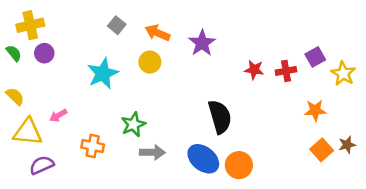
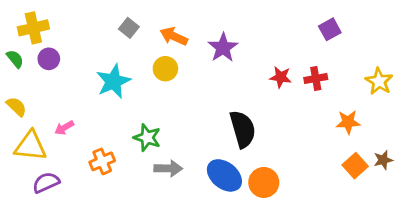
purple square: (315, 57) -> (330, 29), moved
green star: (133, 124) -> (147, 138), turned -30
orange cross: (93, 146) -> (102, 161), turned -35

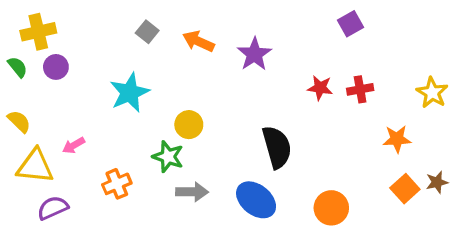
purple square: (330, 29) -> (351, 24), moved
yellow circle: (165, 69) -> (189, 125), moved
orange circle: (264, 182) -> (331, 208), moved

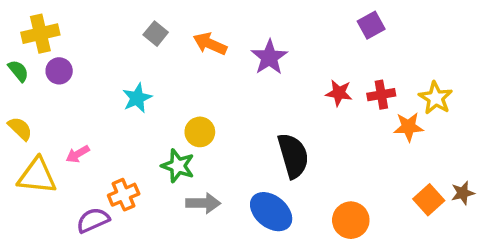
cyan star: (130, 93) -> (137, 98), size x0.7
yellow star: (432, 93) -> (436, 98), moved
orange star: (397, 139) -> (408, 127), moved
purple semicircle: (53, 208) -> (93, 220), moved

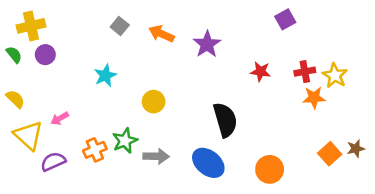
red cross: (381, 95) -> (305, 72), moved
green star: (178, 166) -> (125, 141), moved, turned 30
yellow triangle: (37, 176) -> (28, 135), turned 36
purple semicircle: (93, 220) -> (53, 162), moved

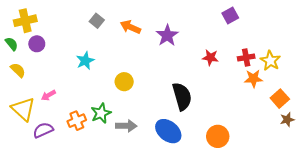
yellow semicircle: (15, 99) -> (18, 70), moved
orange square: (330, 154) -> (280, 99), moved

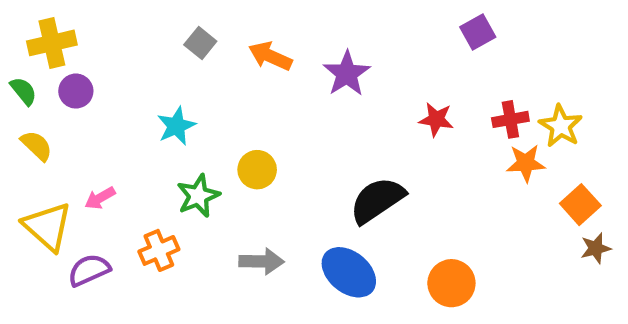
black semicircle: (182, 96) -> (377, 200), turned -108
green star: (101, 113) -> (198, 196), moved

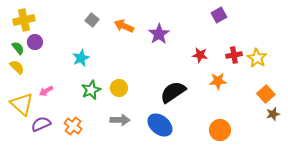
green semicircle: (23, 91) -> (18, 48), moved
orange star: (526, 163) -> (218, 81), moved
yellow circle: (257, 170) -> (119, 88), moved
orange cross: (159, 250) -> (73, 126), moved, turned -30
orange circle: (451, 283) -> (220, 130), moved

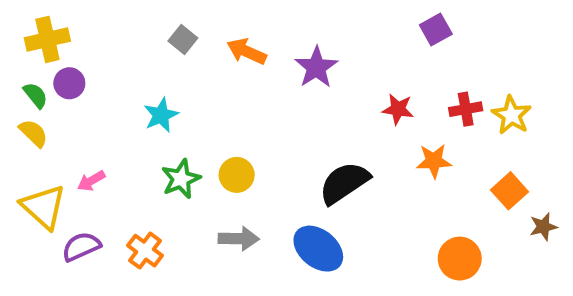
orange square: (266, 94) -> (509, 191), moved
orange circle: (220, 130) -> (460, 259), moved

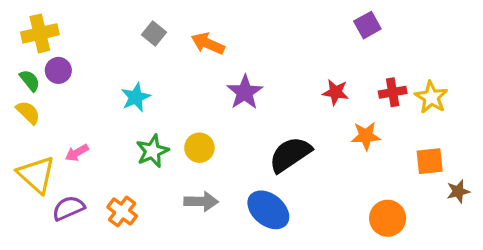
purple star: (316, 67) -> (245, 92), moved
orange square: (509, 191) -> (430, 161), turned 36

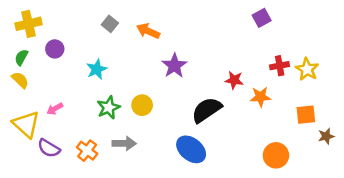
purple circle: (58, 70) -> (55, 49), moved
green semicircle: (30, 80) -> (21, 57), turned -112
red star: (336, 92) -> (234, 80), moved
gray arrow: (201, 201) -> (124, 143), moved
purple semicircle: (68, 208) -> (49, 148), turned -125

